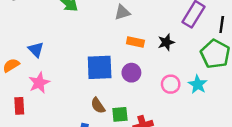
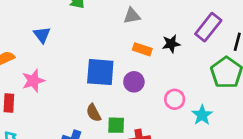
black star: (166, 42) -> (171, 44), moved
blue triangle: (36, 50) -> (42, 35), moved
cyan star: (198, 84) -> (202, 115), moved

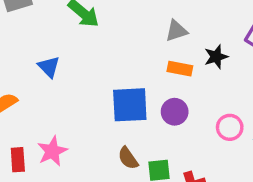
gray triangle: (132, 16) -> (176, 31), moved
pink star: (33, 81) -> (52, 151), moved

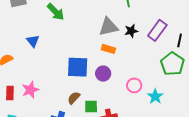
gray triangle: (176, 31) -> (108, 27), size x1.5
black star: (216, 57) -> (131, 31), moved
brown semicircle: (128, 158) -> (74, 98), turned 72

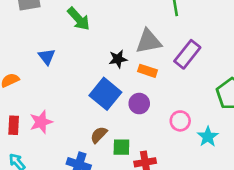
purple rectangle: (157, 30) -> (187, 54), moved
black star: (131, 31) -> (118, 59), moved
blue square: (78, 67) -> (105, 94), turned 35

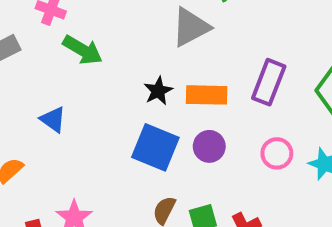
gray triangle: (149, 41) -> (191, 27), moved
purple rectangle: (187, 54) -> (269, 82), moved
orange rectangle: (147, 71) -> (207, 95), size x1.4

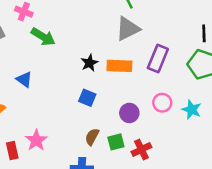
gray triangle: (191, 27) -> (128, 29), moved
purple circle: (209, 146) -> (129, 113), moved
blue square: (155, 147) -> (87, 98), size x0.6

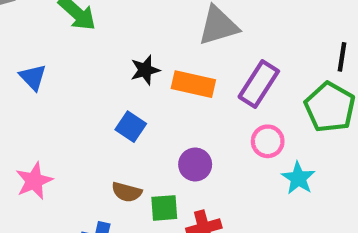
pink circle: (162, 103) -> (268, 141), moved
brown semicircle: (92, 137) -> (127, 192), turned -114

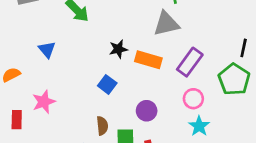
cyan star: (298, 178) -> (199, 126), moved
pink star: (34, 181) -> (44, 102), moved
brown semicircle: (127, 192) -> (102, 126), turned -114

